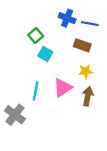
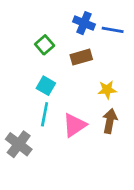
brown rectangle: (82, 45) -> (81, 57), moved, turned -35
cyan square: (45, 54) -> (46, 86), moved
pink triangle: (63, 88) -> (74, 125), moved

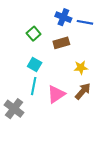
brown arrow: (110, 121) -> (83, 91), turned 30

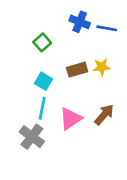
brown rectangle: (61, 43) -> (77, 70), moved
yellow star: (81, 68) -> (102, 67), moved
gray cross: (14, 109) -> (32, 137), moved

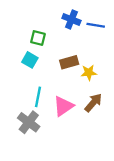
green square: (42, 42) -> (38, 38), turned -35
yellow star: (102, 67) -> (89, 73), moved
cyan square: (44, 81) -> (30, 60), moved

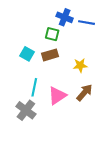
green square: (38, 38) -> (52, 34), moved
brown rectangle: (69, 62) -> (50, 55), moved

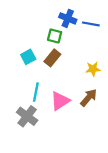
cyan square: (27, 54) -> (28, 57), turned 32
brown rectangle: (50, 55) -> (52, 58), turned -35
yellow star: (80, 65) -> (93, 69), moved

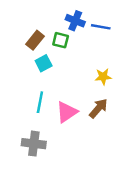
cyan square: (28, 57) -> (44, 63), moved
brown rectangle: (52, 58) -> (35, 40), moved
gray cross: (27, 116) -> (34, 144), moved, turned -30

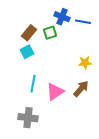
green square: (61, 40) -> (50, 33), turned -32
cyan square: (44, 63) -> (27, 52), moved

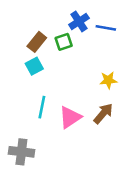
blue cross: (62, 17) -> (79, 21), turned 35
gray cross: (28, 118) -> (21, 152), moved

